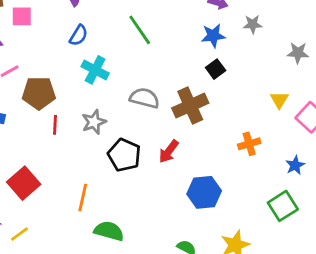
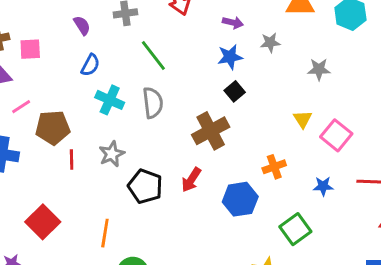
gray semicircle: (145, 98) -> (153, 103), moved, turned 72
blue star: (295, 165) -> (323, 186), turned 30
blue hexagon: (204, 192) -> (240, 199), moved
green square: (283, 206) -> (295, 229), moved

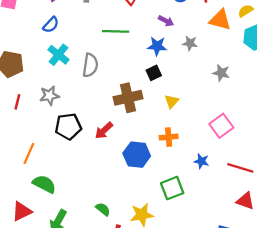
green line: (153, 56) -> (116, 31), moved, turned -65
yellow triangle: (303, 119) -> (172, 101), moved
red line: (72, 160) -> (17, 102), moved
black pentagon: (145, 186) -> (68, 126), turned 30

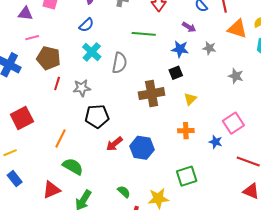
red line: (17, 102) -> (57, 83), moved
red arrow: (104, 131) -> (114, 144), moved
blue hexagon: (137, 155) -> (142, 148), moved
blue star: (201, 161) -> (216, 142), moved

